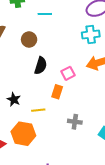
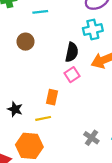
black semicircle: (41, 66) -> (72, 52), moved
orange rectangle: (57, 92) -> (52, 97), moved
gray cross: (75, 122) -> (91, 138), moved, turned 32

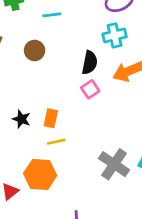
orange rectangle: (52, 97) -> (51, 118), moved
black star: (15, 109) -> (21, 119), moved
gray cross: (91, 138) -> (114, 164), size x1.6

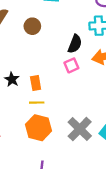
orange rectangle: (51, 118) -> (36, 83), turned -32
orange hexagon: (40, 174) -> (38, 128), moved

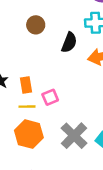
brown circle: (32, 26) -> (36, 25), moved
pink square: (71, 65) -> (50, 97), moved

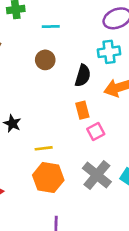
orange rectangle: (26, 85) -> (82, 110), moved
pink square: (50, 97) -> (96, 132), moved

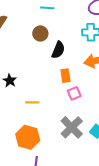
black semicircle: (83, 76) -> (58, 50), moved
orange hexagon: (48, 178) -> (28, 137), moved

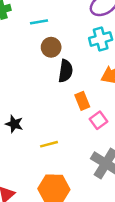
brown circle: (40, 34) -> (51, 47), moved

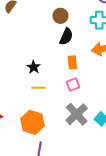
pink square: (99, 120) -> (73, 85), moved
black star: (14, 124) -> (34, 67), moved

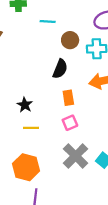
brown circle: (60, 16) -> (70, 40), moved

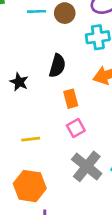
brown circle: (70, 40) -> (65, 13), moved
black star: (25, 105) -> (19, 82), moved

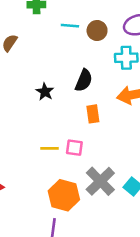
pink square: (76, 128) -> (74, 148), moved, turned 30
orange hexagon: (30, 186) -> (64, 195), moved

